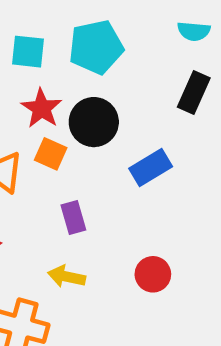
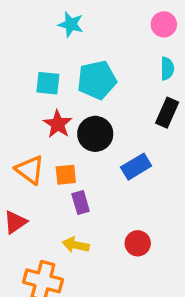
cyan semicircle: (194, 31) -> (167, 69), turned -95
orange square: (51, 154) -> (66, 175), moved, turned -30

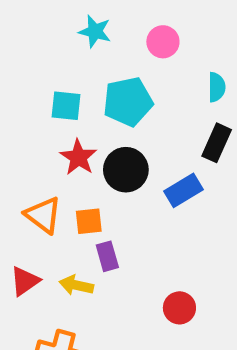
pink circle: (164, 24) -> (163, 42), moved
blue rectangle: (136, 167) -> (184, 190), moved
yellow arrow: (76, 245) -> (76, 285), moved

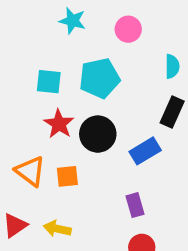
purple rectangle: (107, 256) -> (135, 205), moved

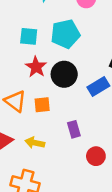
purple rectangle: (135, 205) -> (74, 129), moved

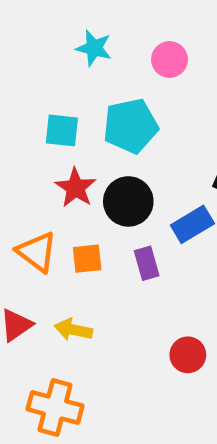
purple rectangle: (74, 129) -> (147, 263), moved

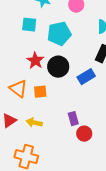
cyan square: (62, 130) -> (29, 25), moved
purple rectangle: (147, 263) -> (73, 119), moved

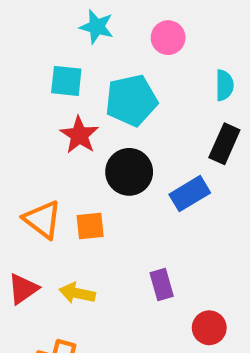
red star: (35, 61) -> (79, 135), moved
red circle: (84, 134) -> (209, 328), moved

